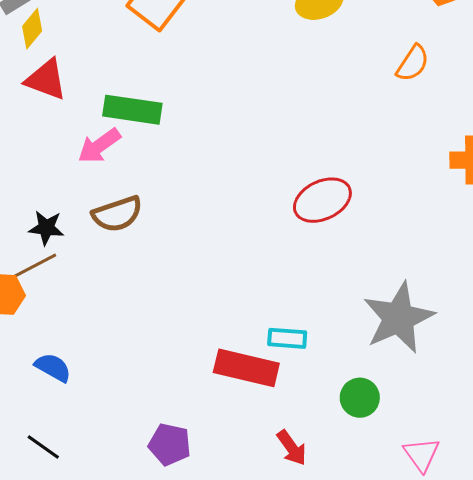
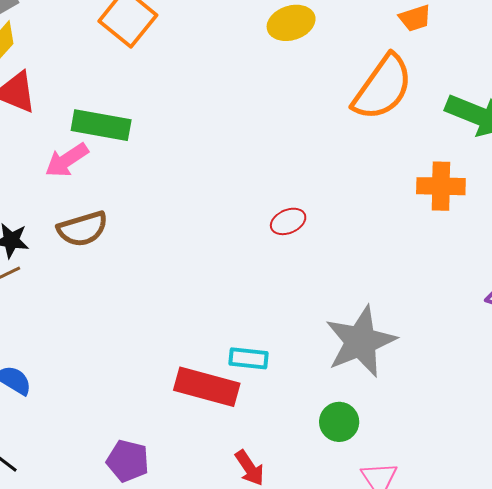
orange semicircle: (413, 63) -> (383, 87), size x1.8
red ellipse: (322, 200) -> (288, 221), size x0.6
green circle: (360, 398) -> (339, 422), moved

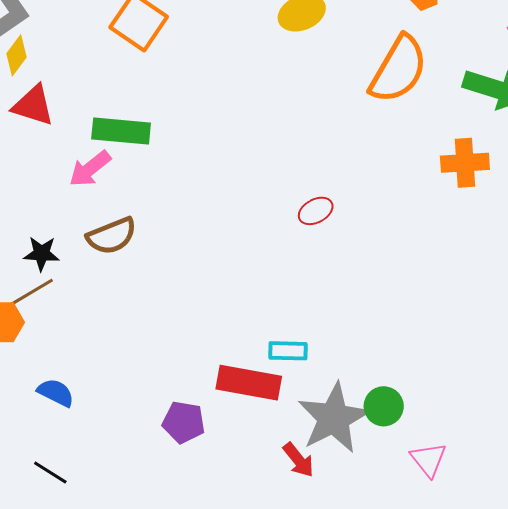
gray star: (361, 341) -> (334, 418), moved
purple pentagon: (128, 461) -> (184, 422), moved

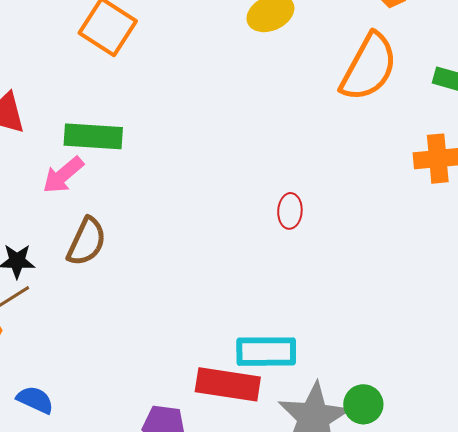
red ellipse: (316, 211) -> (290, 211), turned -56
brown semicircle: (112, 236) -> (87, 242), turned -42
cyan rectangle: (288, 351) -> (266, 352), size x1.5

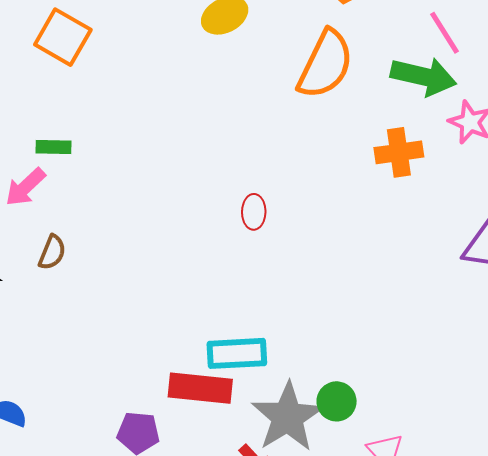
green rectangle: (93, 136) -> (54, 147), size x0.6
brown semicircle: (87, 242) -> (52, 252), size x0.7

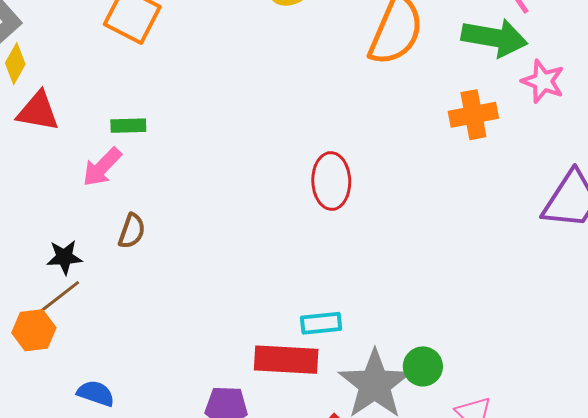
red ellipse: (254, 212) -> (331, 181), size x1.6
cyan rectangle: (237, 353) -> (321, 323), size x0.7

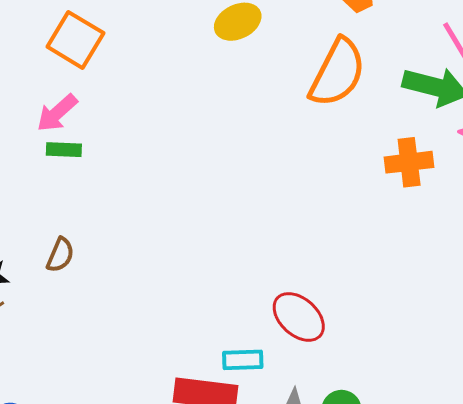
pink arrow: (102, 167) -> (57, 113), moved
red ellipse: (331, 181) -> (299, 317), moved, turned -50

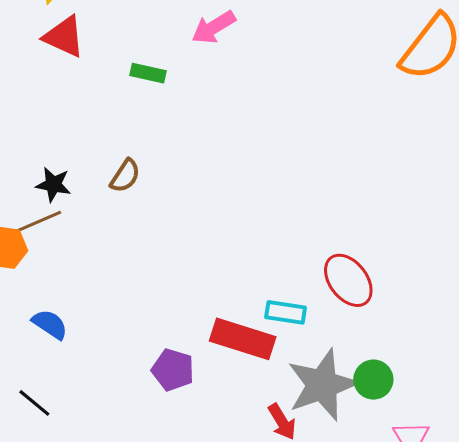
pink arrow: (57, 113) -> (214, 27), moved

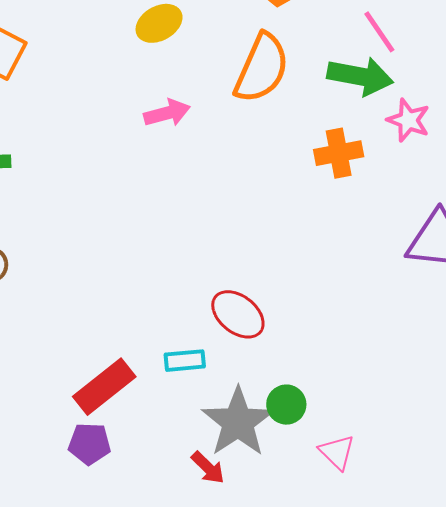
pink arrow: (214, 27) -> (167, 113), moved, turned -150
red rectangle: (243, 339) -> (104, 387), moved, turned -42

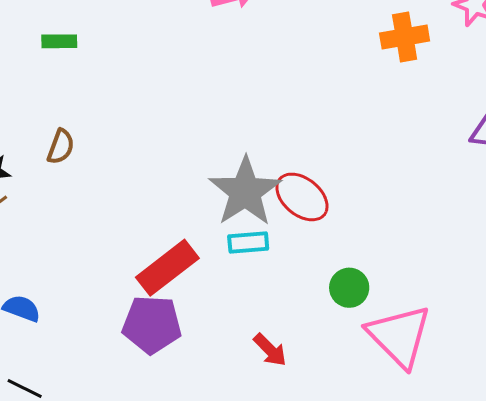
gray star: (238, 422) -> (245, 192), moved
purple pentagon: (89, 444) -> (152, 325), size x1.4
pink triangle: (337, 452) -> (399, 336), size x1.8

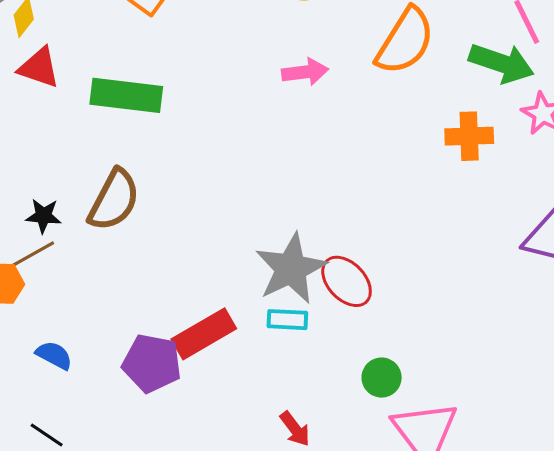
green rectangle: (59, 41) -> (126, 95), size x2.0
brown semicircle: (61, 147) -> (114, 200), size x1.8
purple pentagon: (152, 325) -> (152, 363), moved

